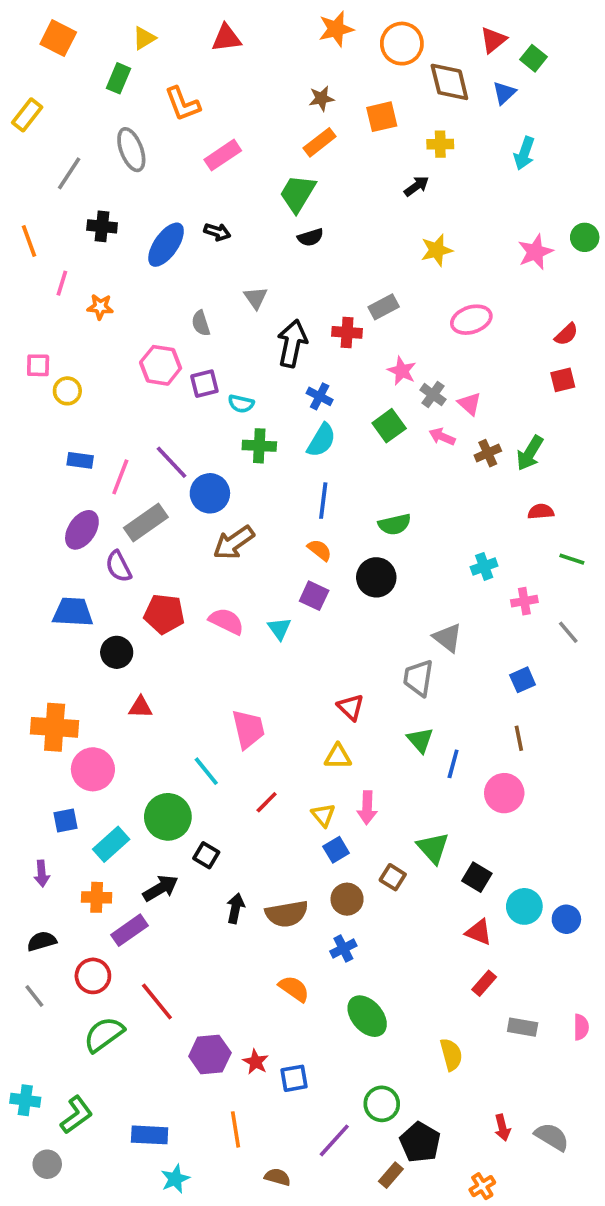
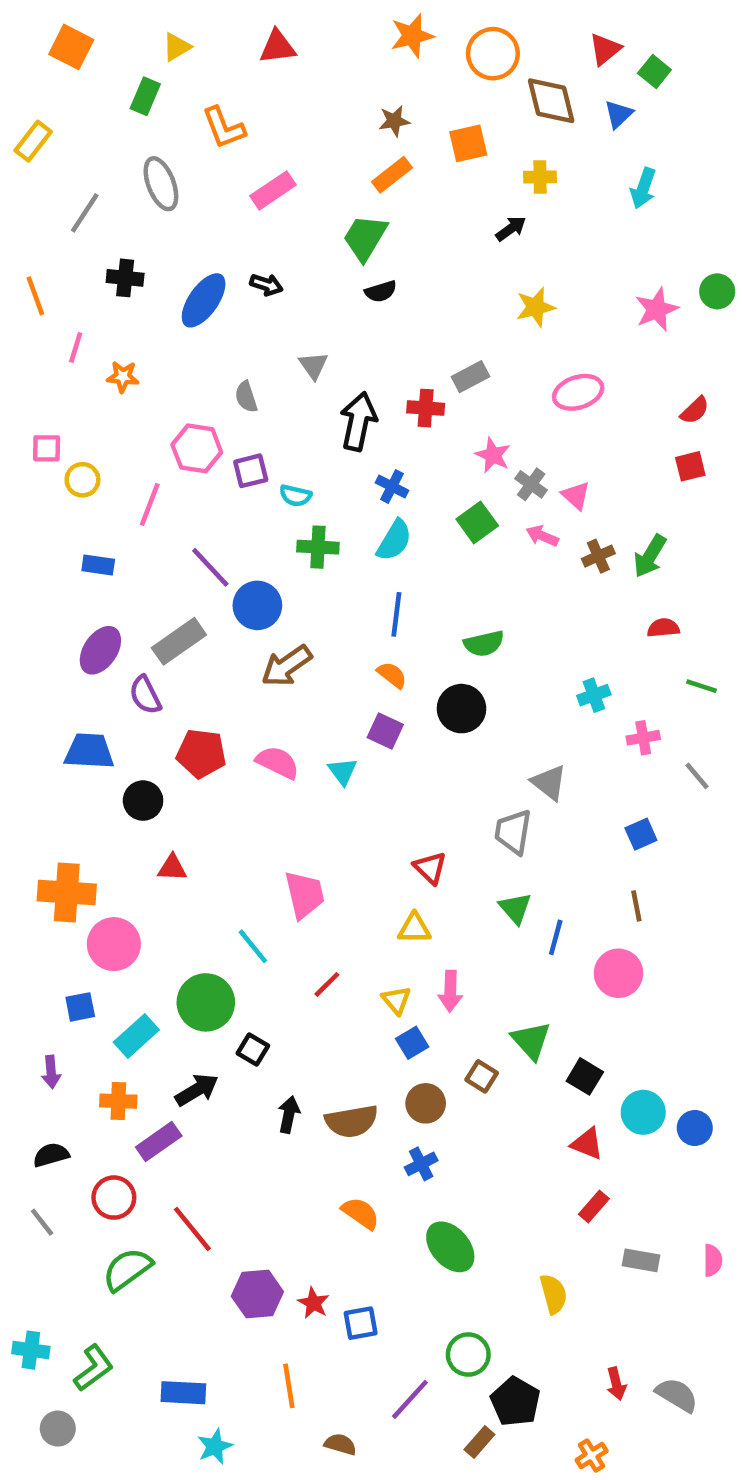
pink line: (120, 477) -> (150, 504), moved

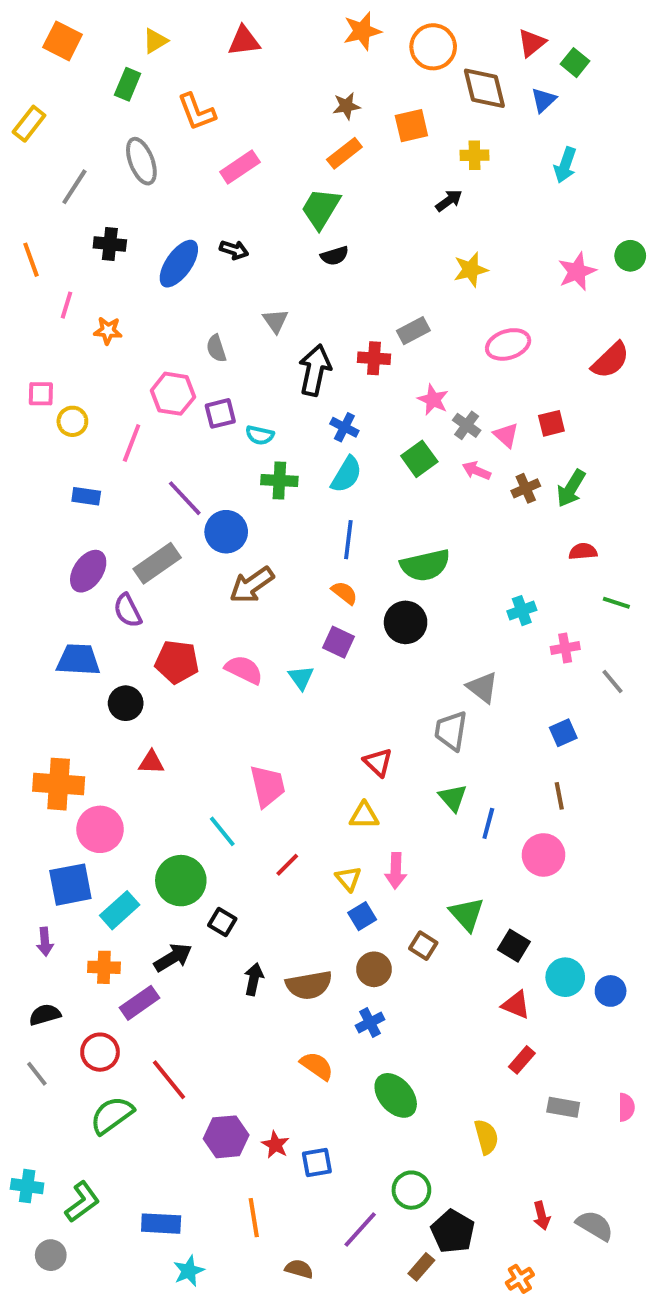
red semicircle: (695, 410) -> (611, 360), size x1.5
red square: (690, 466) -> (551, 423), moved
green semicircle: (484, 644) -> (425, 565), size x1.4
blue square: (80, 1007) -> (70, 885), size x1.6

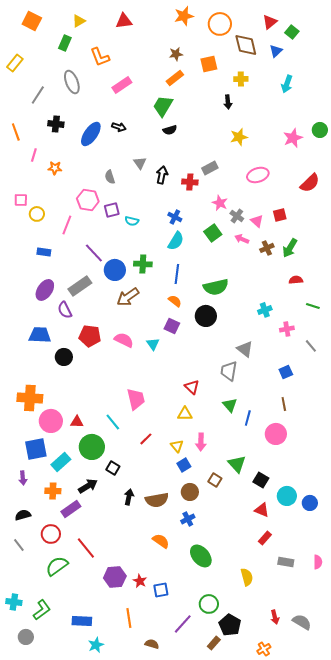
black arrow: (449, 201) -> (228, 102), turned 120
black arrow: (315, 370) -> (162, 175), moved, size x0.7
green cross: (279, 480) -> (143, 264), moved
red triangle: (151, 762) -> (77, 422), moved

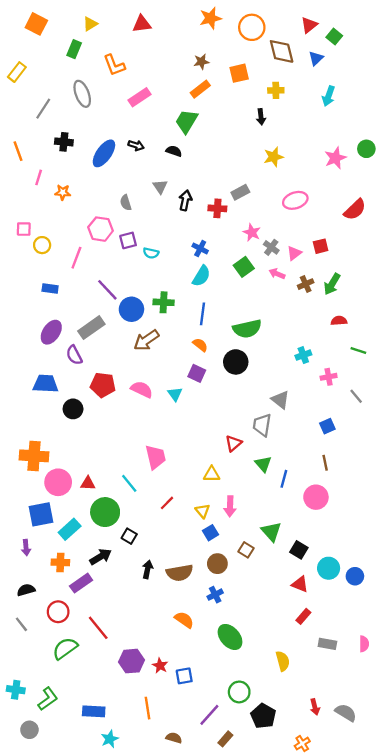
black semicircle: (170, 130) -> (174, 151), moved, turned -144
pink triangle: (257, 221) -> (294, 253), turned 40
red triangle: (192, 387) -> (233, 443), moved, turned 35
brown rectangle: (214, 643) -> (225, 739), moved

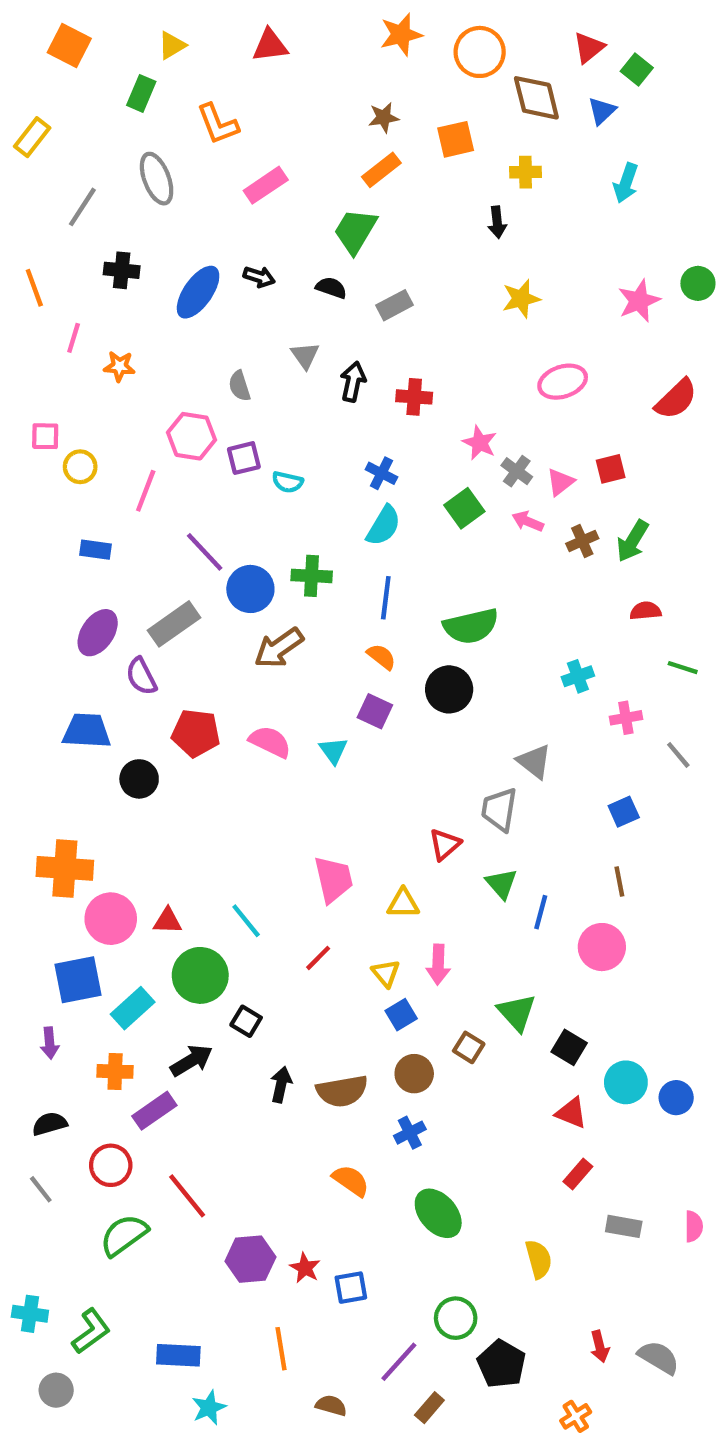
gray rectangle: (240, 192) -> (395, 305), moved
pink trapezoid: (156, 457) -> (333, 879), moved

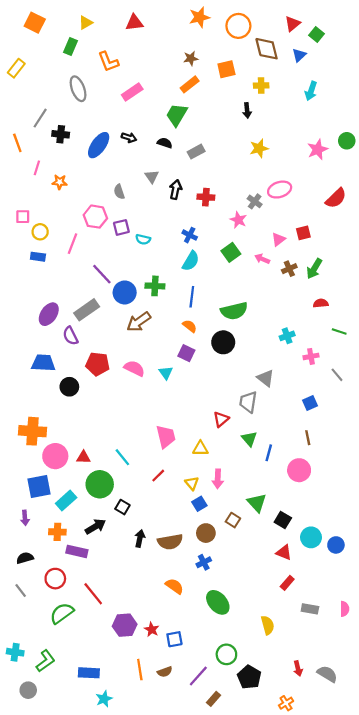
gray line: (82, 207) -> (40, 118), moved
gray cross: (517, 471) -> (255, 201), moved
blue rectangle: (95, 550) -> (38, 257), moved
purple rectangle: (154, 1111) -> (77, 551), turned 48
brown semicircle: (331, 1405) -> (165, 672), moved, turned 144

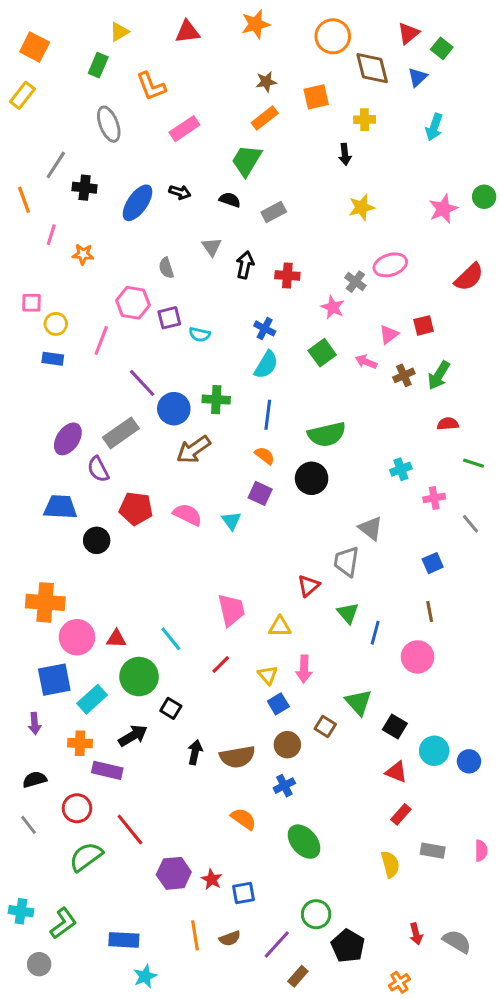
orange star: (199, 17) -> (256, 24), moved
orange square: (35, 23) -> (35, 47), moved
yellow semicircle: (268, 625) -> (390, 864), moved

